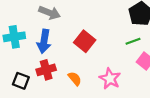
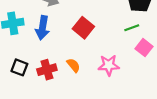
red cross: (46, 70) -> (47, 70), moved
pink star: (110, 79) -> (109, 65), turned -30

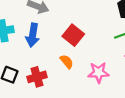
orange semicircle: (73, 65) -> (67, 62), moved

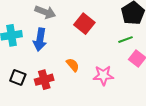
red square: (73, 35) -> (84, 24), moved

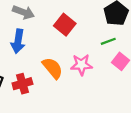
orange semicircle: (73, 65) -> (53, 68), size x1.5
pink star: (103, 75) -> (81, 65), moved

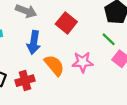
blue arrow: (18, 41) -> (34, 43), moved
green line: (108, 41) -> (109, 39), turned 64

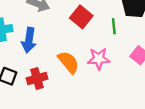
green line: (109, 39) -> (114, 26), moved, turned 40
blue arrow: (34, 43) -> (29, 40), moved

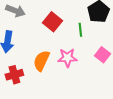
orange semicircle: (68, 62) -> (41, 61), turned -115

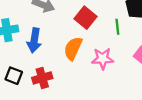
orange semicircle: (41, 61) -> (73, 48), moved

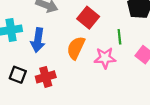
green line: (117, 27) -> (119, 37), moved

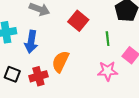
orange semicircle: (76, 48) -> (60, 62), moved
pink star: (105, 58) -> (108, 71), moved

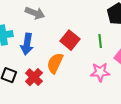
red square: (78, 21) -> (70, 40), moved
red cross: (38, 76) -> (34, 77), turned -30

